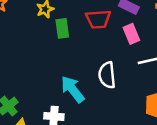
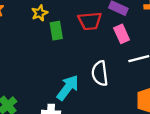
cyan arrow: (73, 89) -> (68, 88), turned 76

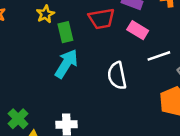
pink rectangle: (122, 34) -> (138, 30), turned -30
cyan arrow: (68, 88) -> (66, 64), moved

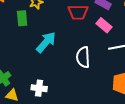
green rectangle: (65, 32) -> (22, 18), moved

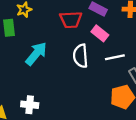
white semicircle: (83, 57) -> (81, 56), moved

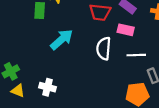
pink rectangle: (100, 33) -> (126, 30), turned -35

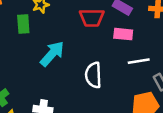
white semicircle: (104, 48) -> (93, 75), moved

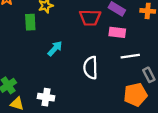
cyan arrow: (52, 54) -> (55, 48), size x0.7

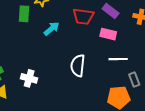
cyan arrow: (55, 48) -> (52, 29), moved
white cross: (46, 97) -> (29, 78), moved

